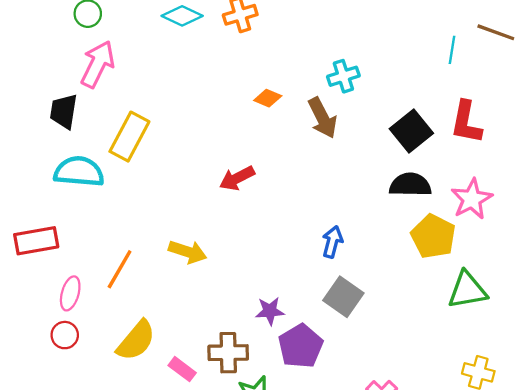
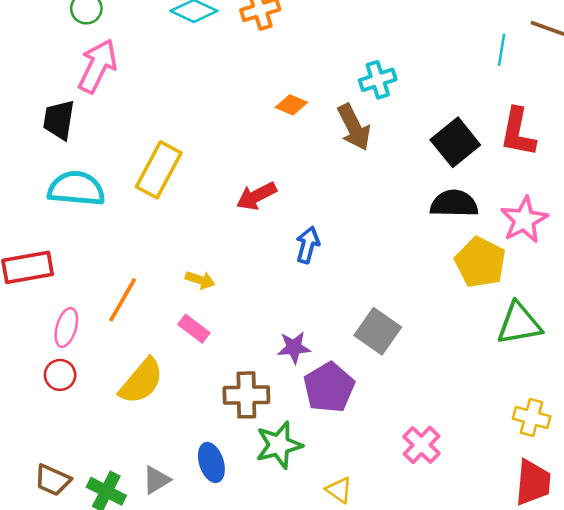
yellow rectangle: (129, 137) -> (159, 170), moved
blue arrow: (332, 242) -> (308, 245), moved
yellow arrow: (188, 252) -> (200, 280), size x0.7
pink rectangle: (182, 369) -> (194, 329), moved

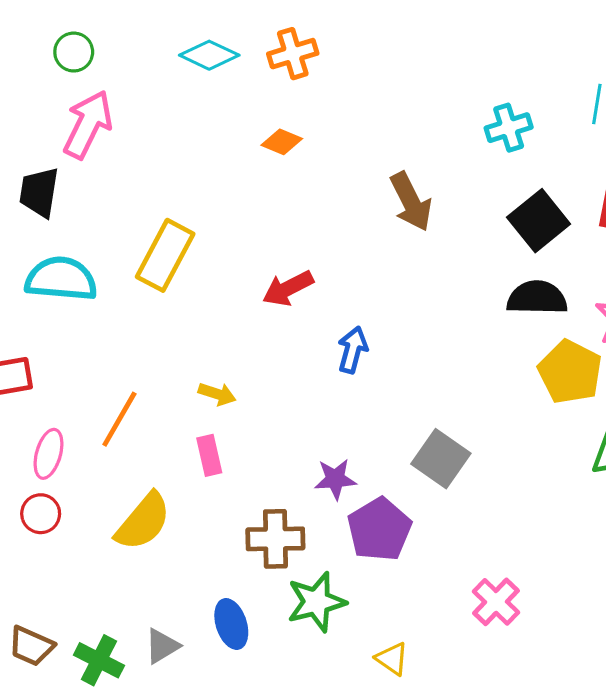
cyan cross: (378, 80) -> (509, 128), moved
orange diamond: (291, 105) -> (282, 142), moved
pink rectangle: (194, 329) -> (209, 455), turned 40

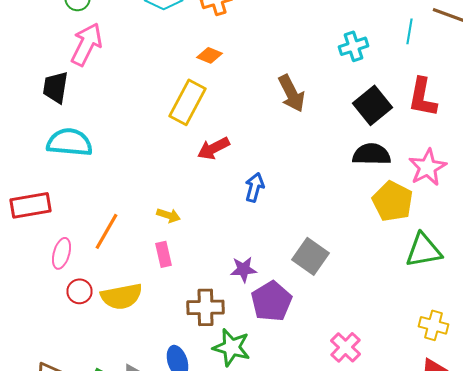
yellow rectangle: (165, 255) -> (188, 102), moved
red circle: (41, 514) -> (80, 291), moved
yellow semicircle: (143, 522) -> (122, 296), turned 39
green star: (316, 602) -> (232, 347), turned 30

